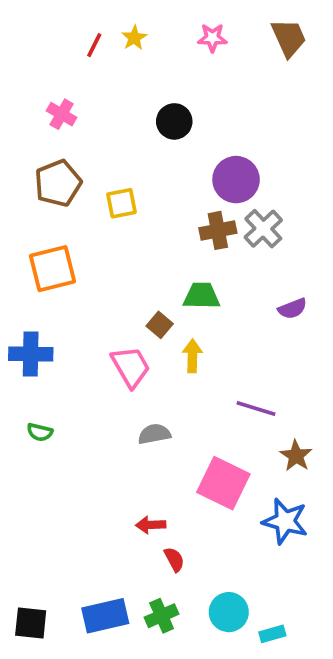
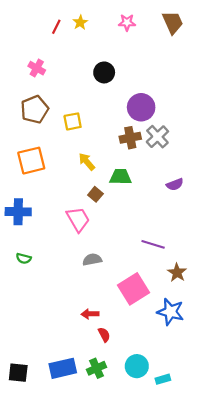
yellow arrow: (192, 356) -> (87, 162), moved, turned -42
pink square: (223, 483) -> (134, 289), turned 32

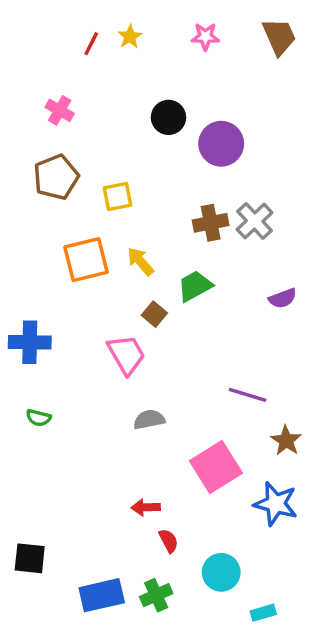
purple circle: (141, 107) -> (221, 144), moved
orange square: (31, 161) -> (86, 260), moved
green trapezoid: (120, 177) -> (195, 286), turned -30
cyan circle: (137, 366) -> (221, 572), moved
black square: (18, 373) -> (30, 558), moved

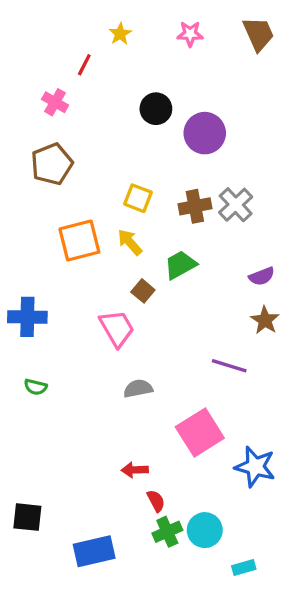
red line: (91, 44) -> (84, 65), moved
yellow square: (118, 196) -> (138, 198), moved, turned 32
brown star: (286, 441) -> (265, 320), moved
green cross: (156, 595) -> (167, 532), moved

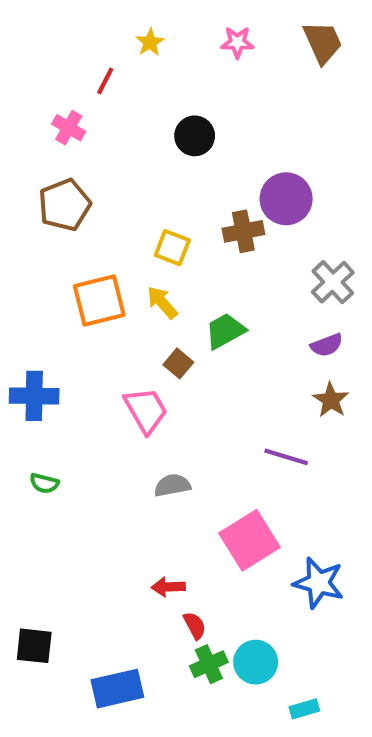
purple circle: (205, 133) -> (286, 199), moved
gray cross: (236, 205) -> (333, 282), moved
brown cross: (195, 206) -> (243, 231), moved

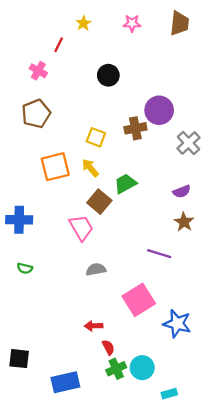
brown trapezoid: (323, 42) -> (179, 23), turned 30
gray cross: (333, 282) -> (188, 143), moved
brown square: (178, 363) -> (99, 202), size x1.5

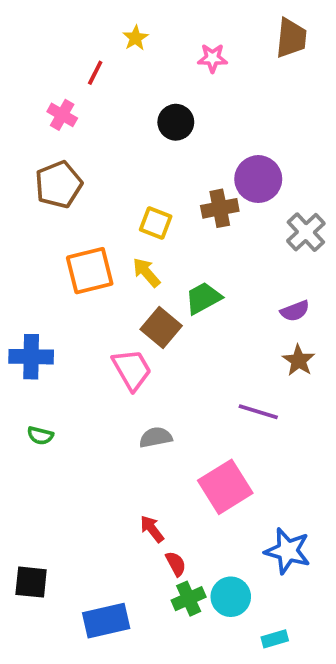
pink star: (132, 23) -> (212, 58), moved
blue star: (177, 324) -> (288, 551), moved
red arrow: (94, 326) -> (152, 529), turned 54

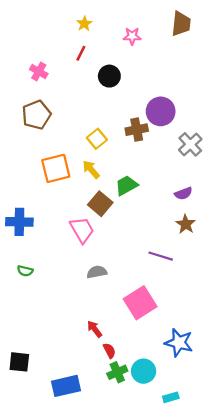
red line: (95, 73) -> (81, 53), moved
yellow square: (156, 223) -> (97, 139), turned 30

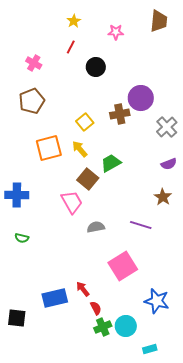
purple semicircle: (183, 193) -> (169, 164), moved
gray semicircle: (97, 272) -> (96, 227), moved
blue rectangle: (66, 386) -> (55, 298), moved

